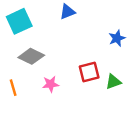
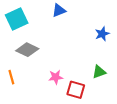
red square: (89, 72) -> (76, 90), moved, turned 30
pink star: (51, 84) -> (56, 77), moved

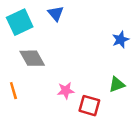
blue triangle: (59, 11) -> (56, 13), moved, turned -48
gray diamond: (27, 50) -> (32, 58), turned 35

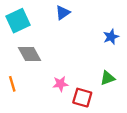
blue triangle: (56, 13) -> (63, 13), moved, turned 35

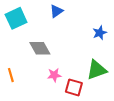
gray diamond: (29, 54) -> (40, 48), moved
green triangle: (108, 78) -> (97, 70), size x1.5

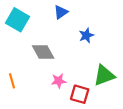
cyan square: (16, 18) -> (18, 20), turned -35
blue star: (100, 33) -> (86, 35), moved

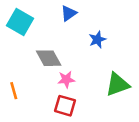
pink star: (59, 81) -> (66, 79), moved
red square: (80, 94) -> (65, 106), moved

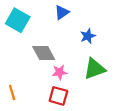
green triangle: (117, 84) -> (95, 69), moved
orange line: (14, 91) -> (12, 93), moved

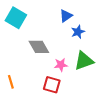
blue triangle: (62, 12) -> (66, 16), moved
pink star: (60, 72) -> (61, 65), moved

